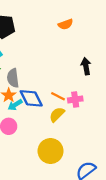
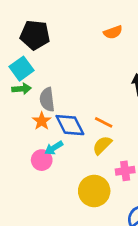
pink cross: (75, 99) -> (125, 171), moved
cyan arrow: (15, 105) -> (54, 148), moved

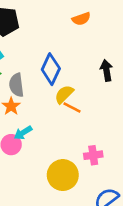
blue diamond: (70, 125) -> (51, 69), moved, turned 52
yellow semicircle: (102, 145) -> (64, 94), moved

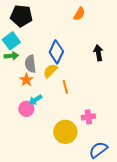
orange semicircle: (81, 19) -> (79, 14), turned -40
yellow semicircle: (64, 94) -> (50, 71), moved
orange line: (72, 108) -> (65, 87), moved, turned 48

